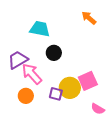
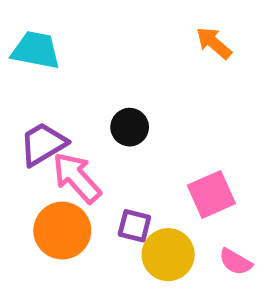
cyan trapezoid: (40, 29) -> (36, 50), moved
yellow circle: (70, 88) -> (168, 255), moved
orange circle: (26, 96) -> (62, 231), size x1.5

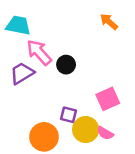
pink arrow: (77, 178) -> (39, 52), moved
orange circle: (62, 231) -> (44, 137), moved
pink semicircle: (235, 262) -> (105, 133), moved

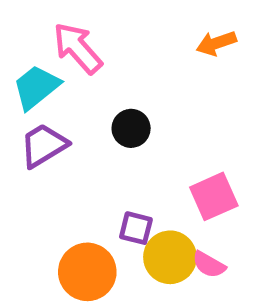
orange arrow: (109, 22) -> (216, 43), turned -60
cyan trapezoid: (18, 25) -> (36, 87), moved, turned -50
pink arrow: (39, 52) -> (78, 48), moved

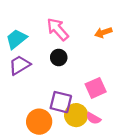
orange arrow: (216, 43) -> (103, 32), moved
pink arrow: (78, 48) -> (58, 29), moved
purple square: (136, 228) -> (61, 102), size x1.5

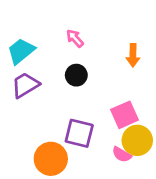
pink arrow: (58, 29) -> (75, 38), size x0.6
orange arrow: (103, 32) -> (133, 55), moved, turned -70
yellow circle: (76, 115) -> (137, 140), moved

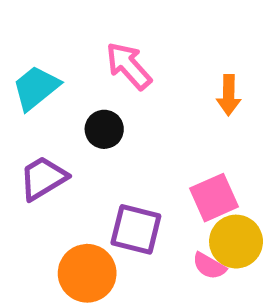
pink arrow: (75, 38) -> (129, 66), size x1.5
black circle: (76, 75) -> (104, 129), moved
purple trapezoid: (25, 85) -> (43, 178), moved

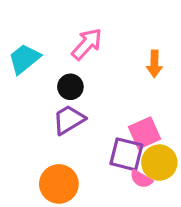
pink arrow: (129, 66) -> (87, 44), turned 84
purple trapezoid: (43, 178) -> (69, 120), moved
purple square: (136, 229) -> (126, 154), moved

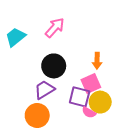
orange arrow: (154, 64) -> (97, 61), moved
black circle: (70, 87) -> (54, 66), moved, size x1.5
purple trapezoid: (69, 120) -> (44, 90), moved

